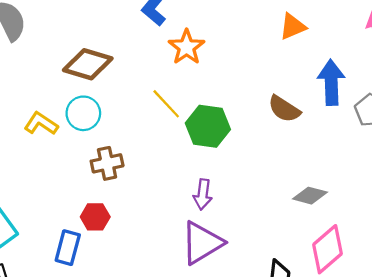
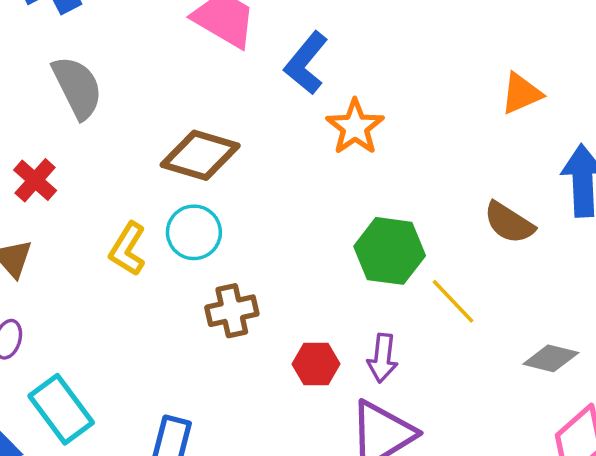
yellow line: (166, 104) -> (453, 301), moved
yellow L-shape: (41, 124) -> (128, 249), turned -92
red hexagon: (95, 217) -> (316, 364), moved

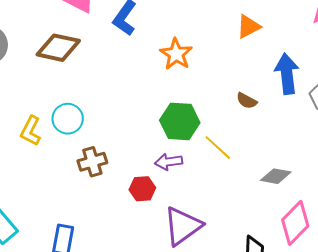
orange star: (355, 127) -> (176, 54), moved
brown diamond: (200, 155) -> (58, 48), moved
brown semicircle: (509, 223) -> (247, 101), size x0.7
purple arrow: (383, 358) -> (169, 162), moved, turned 80

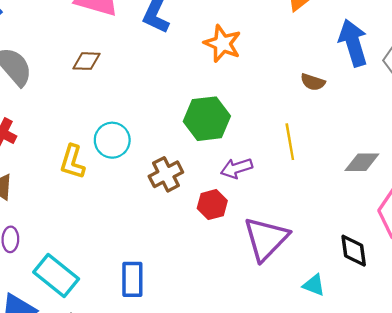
brown diamond: (58, 48) -> (87, 61), size x0.6
green hexagon: (180, 121) -> (207, 119), moved
yellow line: (218, 148) -> (290, 142), turned 48
brown cross: (92, 162) -> (166, 174), moved

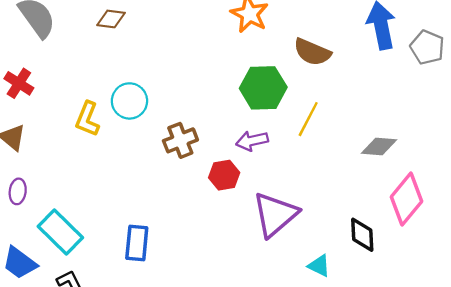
brown semicircle: (313, 82) -> (312, 52), moved, size x1.5
green hexagon: (207, 119) -> (263, 88), moved
yellow line: (290, 142) -> (308, 119), turned 32

